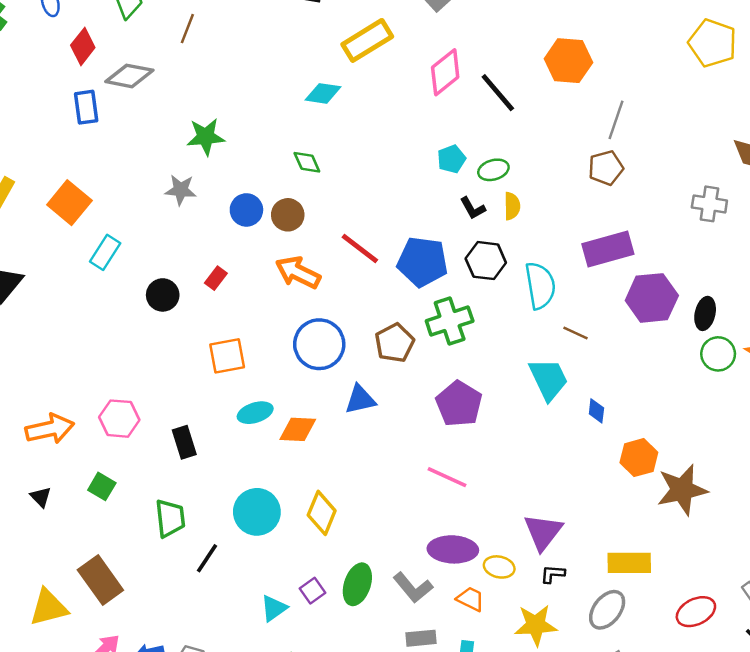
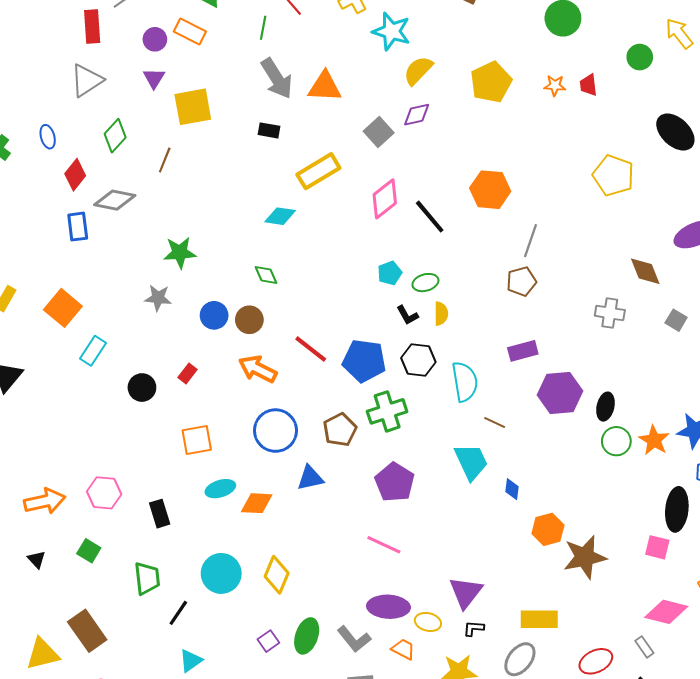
purple rectangle: (608, 249) -> (523, 351), size x0.7
cyan triangle: (274, 608) -> (191, 661), moved

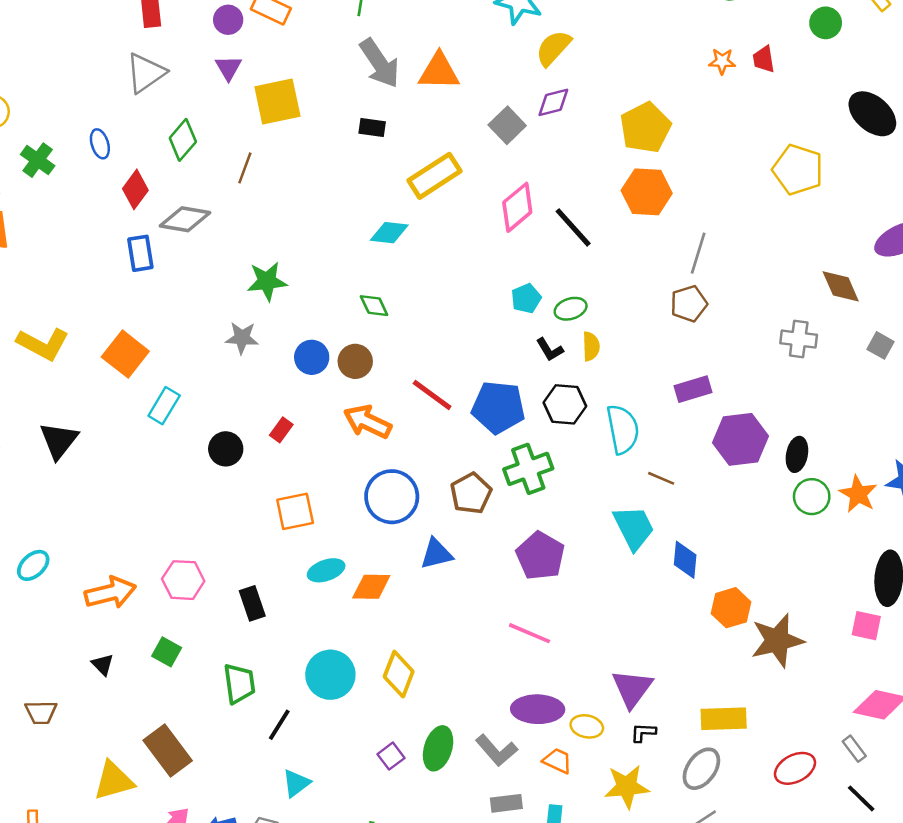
yellow pentagon: (491, 82) -> (645, 128), moved
blue diamond: (512, 489) -> (685, 560), size x1.4

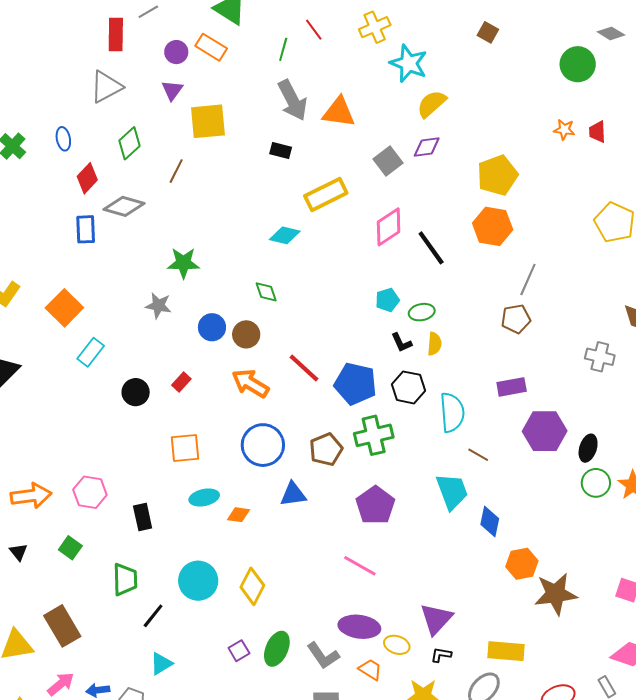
orange diamond: (371, 587) -> (239, 515), size x0.7

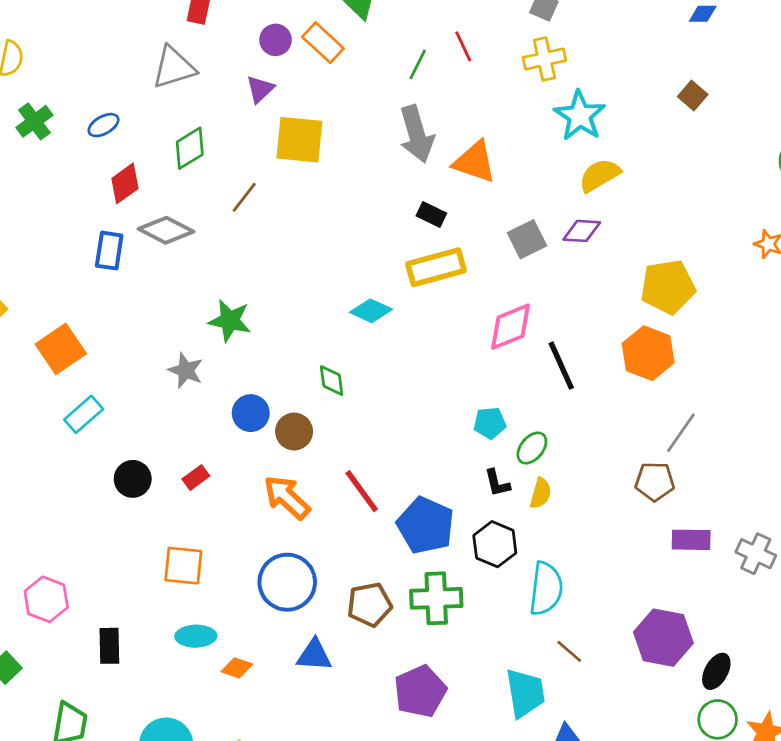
blue ellipse: (63, 139) -> (104, 125), turned 60
black rectangle: (281, 151) -> (431, 215), moved
green ellipse: (422, 312) -> (532, 448), turned -50
purple rectangle: (512, 387) -> (691, 540), moved

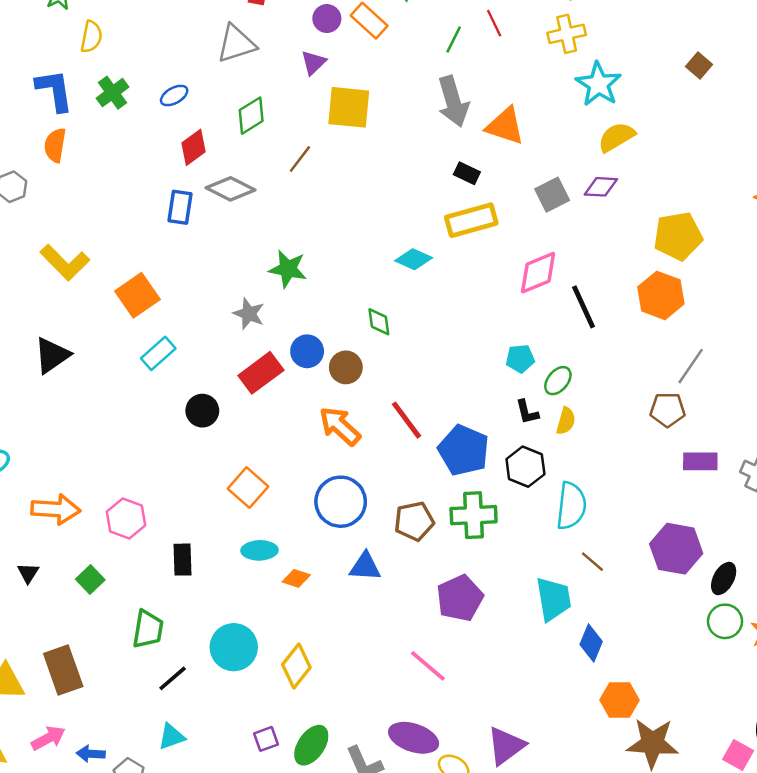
red rectangle: (196, 477) -> (261, 373), moved, size x1.8
orange square: (183, 566) -> (248, 488), turned 36

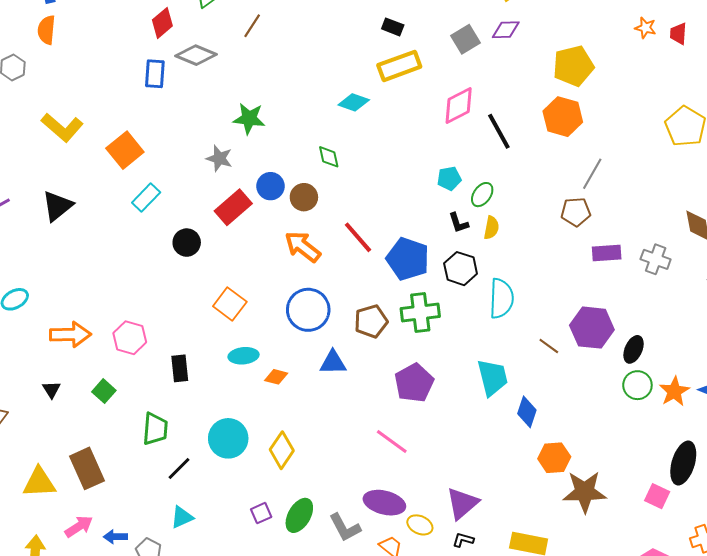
brown line: (592, 562) -> (549, 346), moved

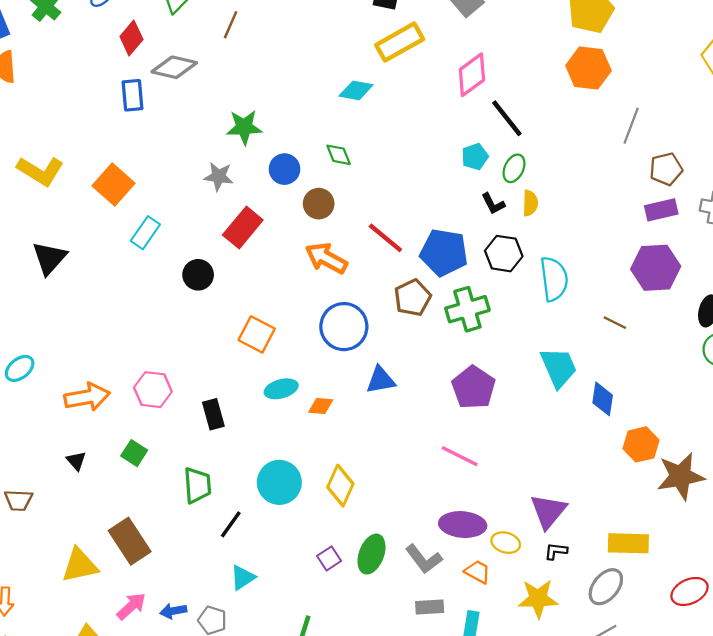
black line: (499, 131) -> (507, 118), moved
blue circle: (270, 186) -> (284, 169), moved
brown pentagon: (576, 212) -> (666, 169), moved
brown pentagon: (371, 321) -> (413, 298), moved
purple hexagon: (592, 328) -> (656, 268), moved

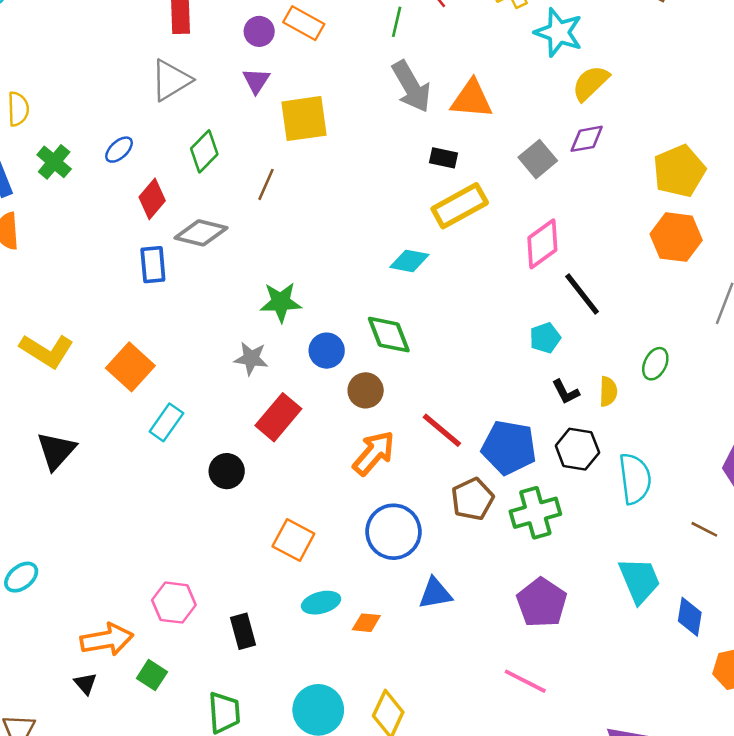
green diamond: (339, 155) -> (389, 335), size x1.5
green ellipse: (514, 168) -> (655, 364), moved
orange arrow: (326, 258) -> (374, 453), turned 102
orange arrow: (87, 397) -> (107, 639), moved

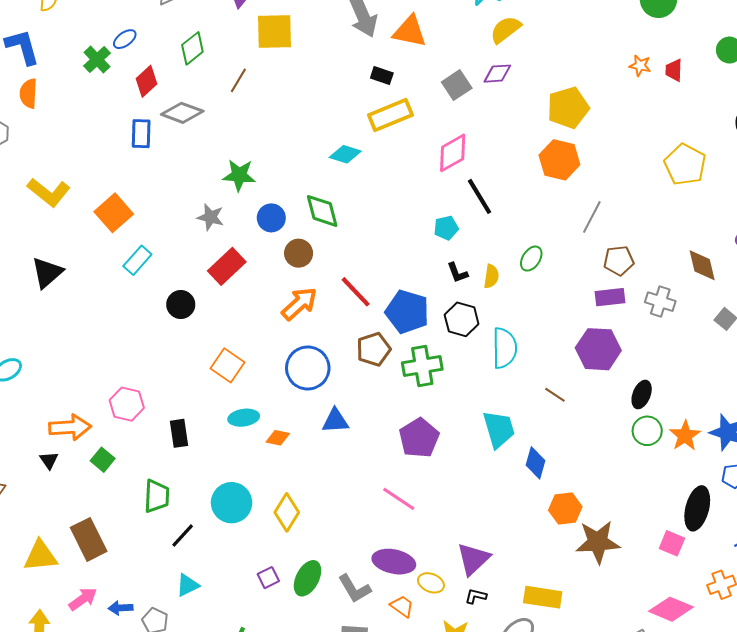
green cross: (54, 162) -> (97, 59), moved

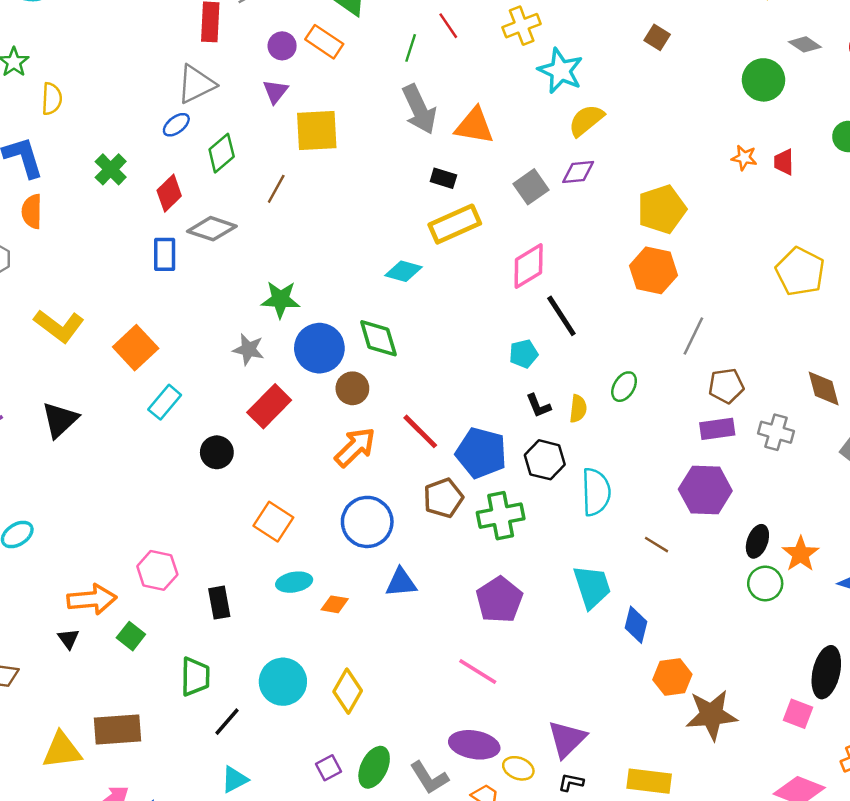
blue ellipse: (125, 39) -> (176, 125), moved
blue circle: (271, 218) -> (319, 348), size x1.5
orange star: (685, 436) -> (801, 554), moved
brown rectangle: (89, 539) -> (118, 730), turned -66

